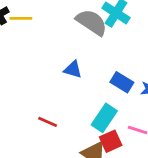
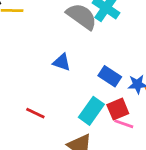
red square: (111, 141) -> (118, 109), moved

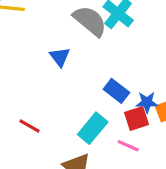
blue triangle: (62, 62) -> (60, 57), moved, turned 30
red square: (118, 109) -> (136, 119), moved

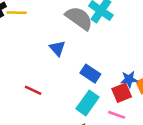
blue rectangle: (116, 91) -> (90, 74), moved
red line: (29, 126) -> (33, 90), moved

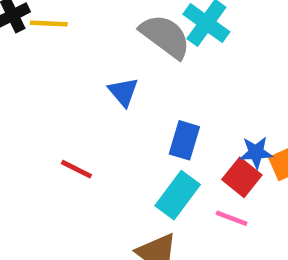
blue rectangle: (90, 74) -> (184, 140), turned 72
red square: (122, 93) -> (242, 177), turned -30

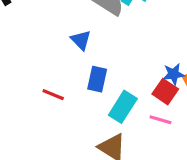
blue rectangle: (184, 140) -> (97, 79), moved

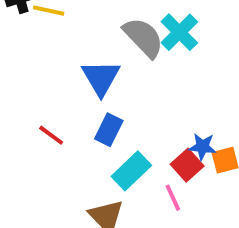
blue triangle: (81, 40) -> (101, 78), size x1.5
pink line: (160, 120) -> (173, 198), turned 35

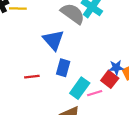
red line: (51, 135) -> (32, 77), turned -32
pink line: (173, 198) -> (95, 93), moved, turned -72

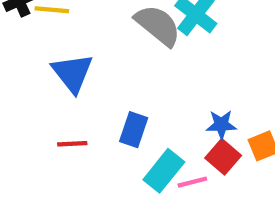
blue triangle: (53, 40) -> (73, 73), moved
blue star: (116, 68) -> (221, 125), moved

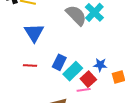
red square: (223, 157) -> (88, 79), moved
cyan rectangle: (164, 171) -> (73, 71), moved

